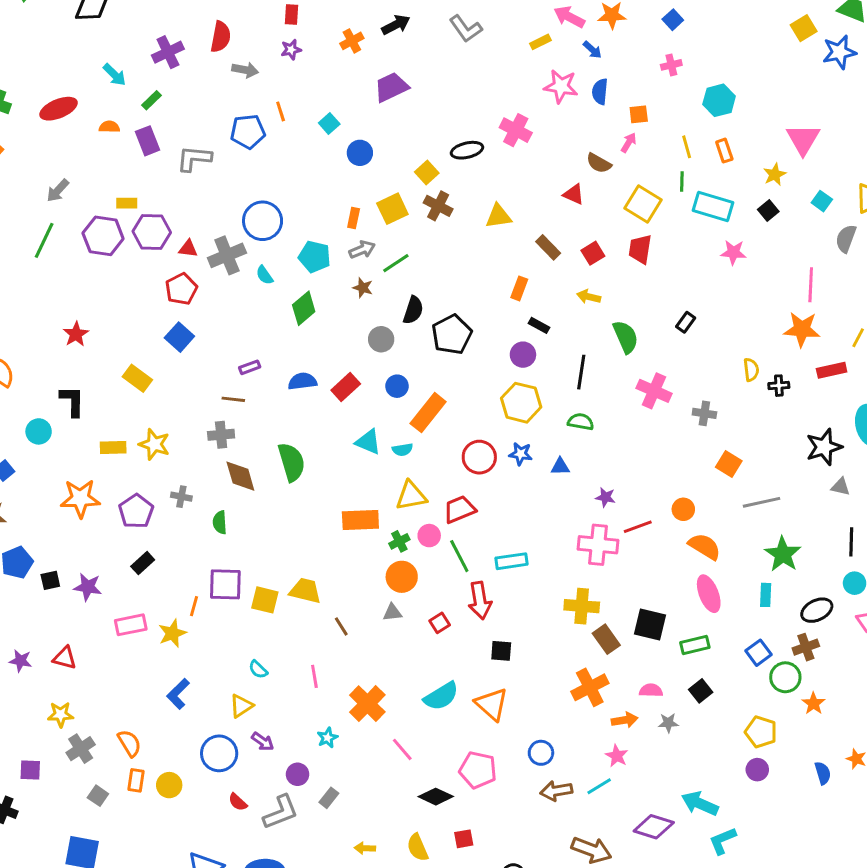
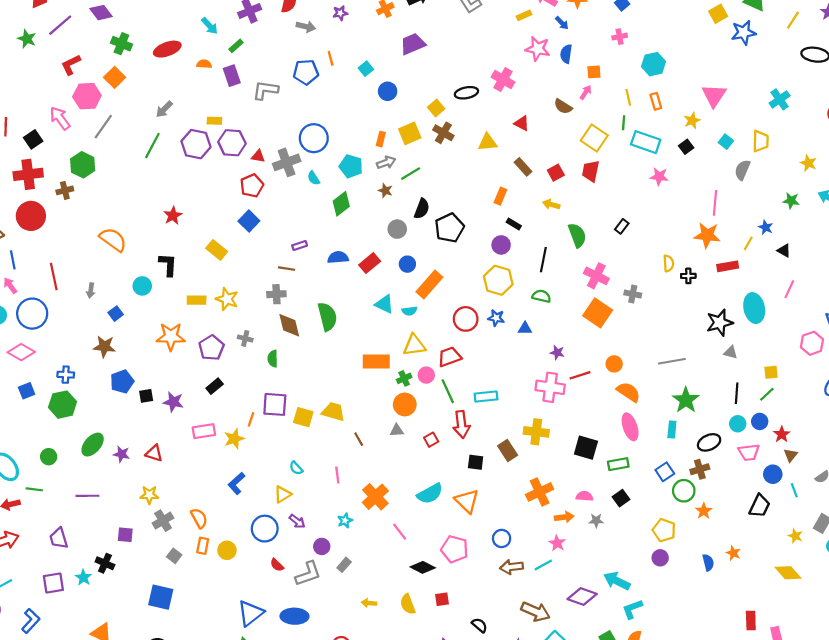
red triangle: (574, 194) -> (522, 123), moved
orange square: (729, 464) -> (598, 313), moved, size x1.5
brown rectangle: (606, 639) -> (508, 451), moved

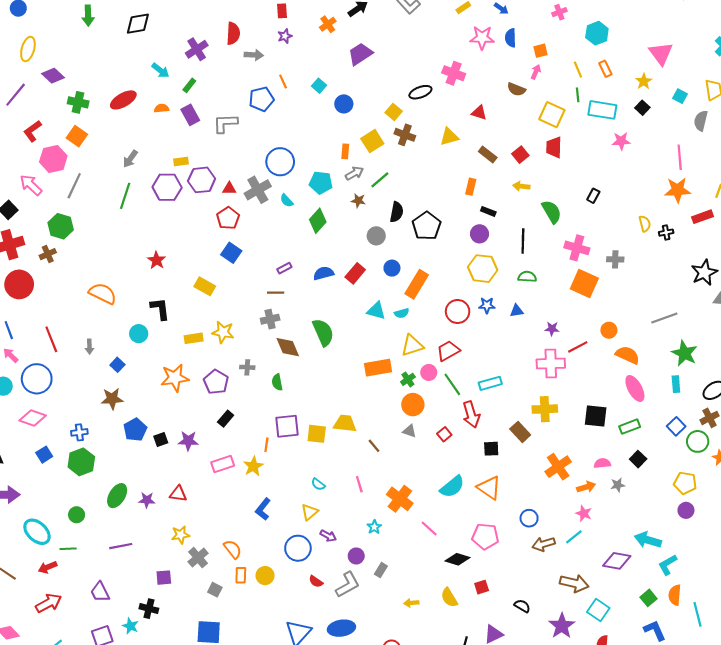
gray triangle: (397, 430) -> (409, 431), turned 32

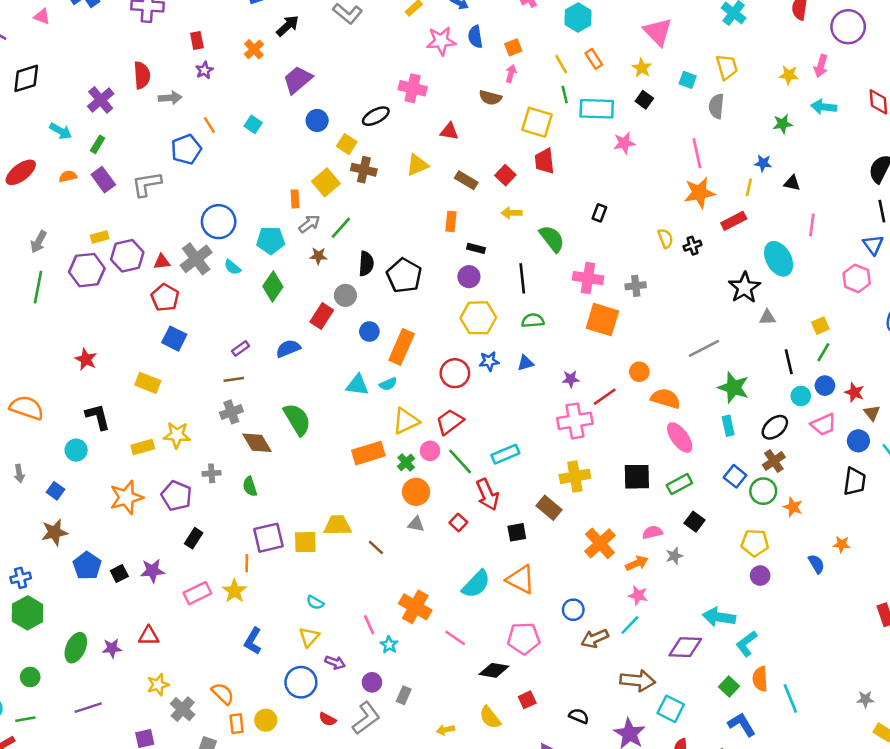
blue circle: (344, 104) -> (317, 120), moved
red rectangle: (355, 273) -> (322, 316), moved
pink line: (359, 484) -> (369, 625), moved

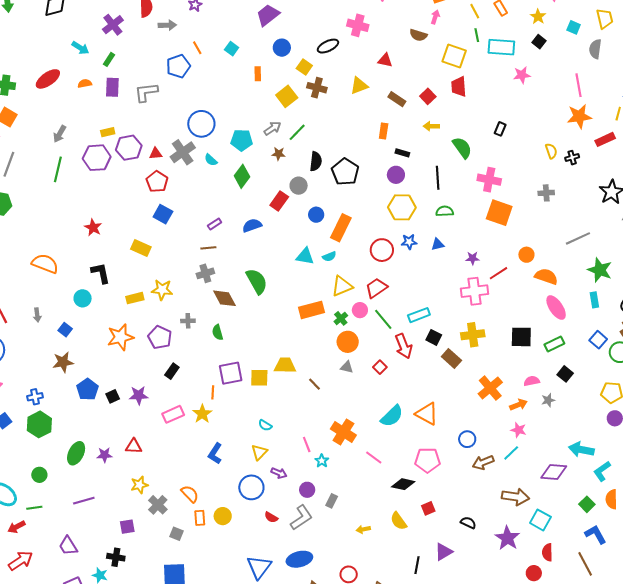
purple rectangle: (103, 180) -> (112, 87), turned 36
orange rectangle: (295, 199) -> (258, 74), moved
gray cross: (636, 286) -> (546, 193), moved
black square: (517, 532) -> (434, 337), moved, turned 35

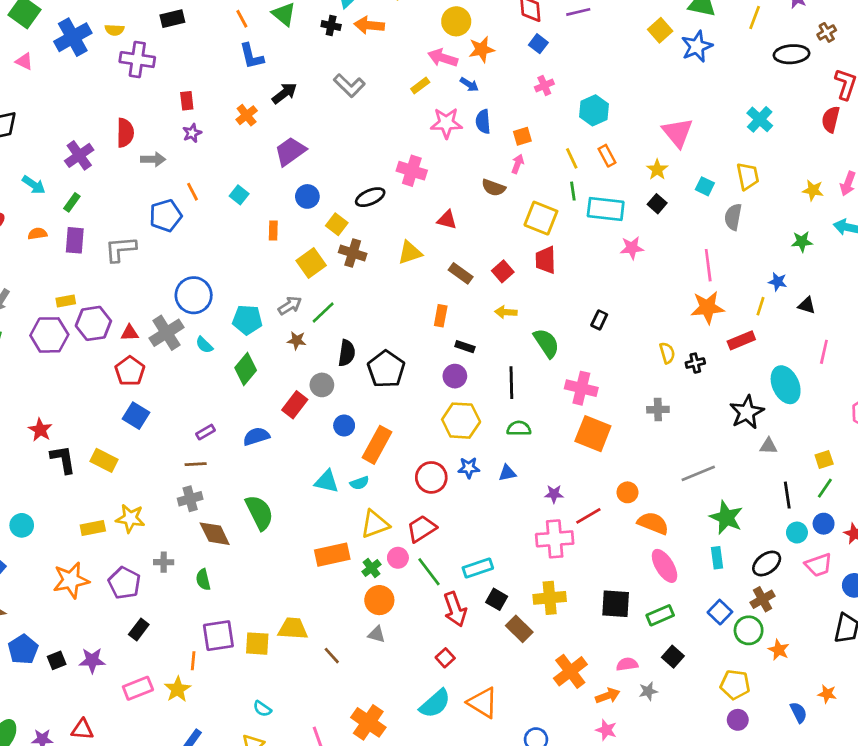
black L-shape: (101, 273) -> (63, 459), moved
red square: (380, 367) -> (445, 658), moved

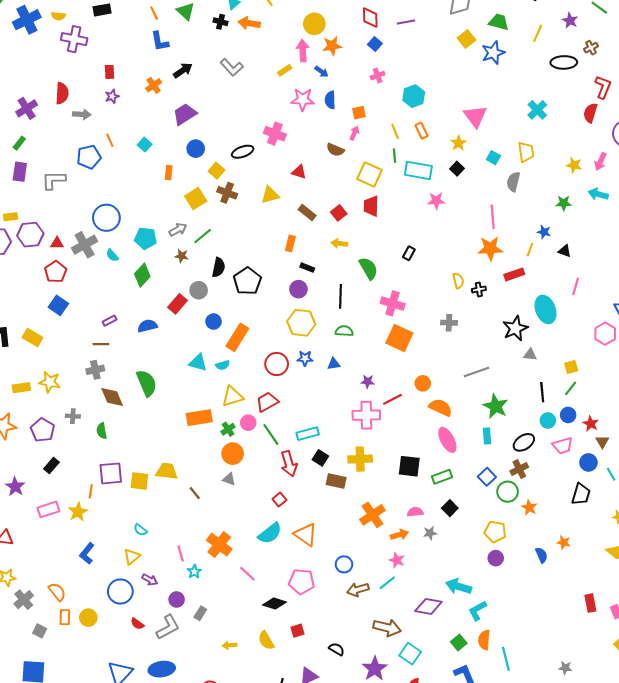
pink arrow: (443, 58) -> (303, 51), turned 65
brown rectangle: (519, 629) -> (336, 481), turned -36
purple star: (92, 660) -> (15, 487), turned 30

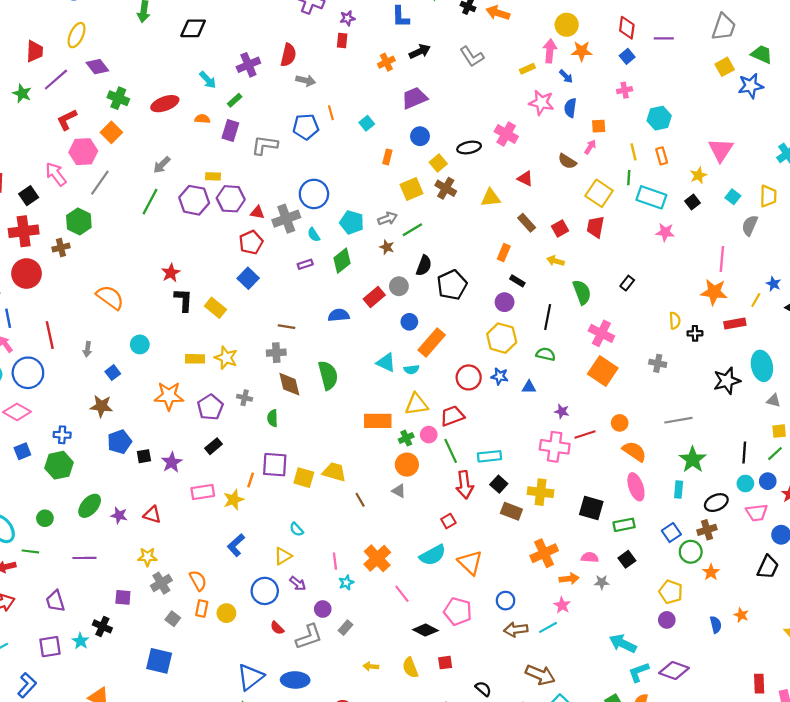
purple star: (112, 96) -> (347, 18), moved
purple rectangle: (110, 321) -> (305, 264), moved
gray triangle: (530, 355) -> (774, 401), moved
purple diamond: (428, 606) -> (674, 670), moved

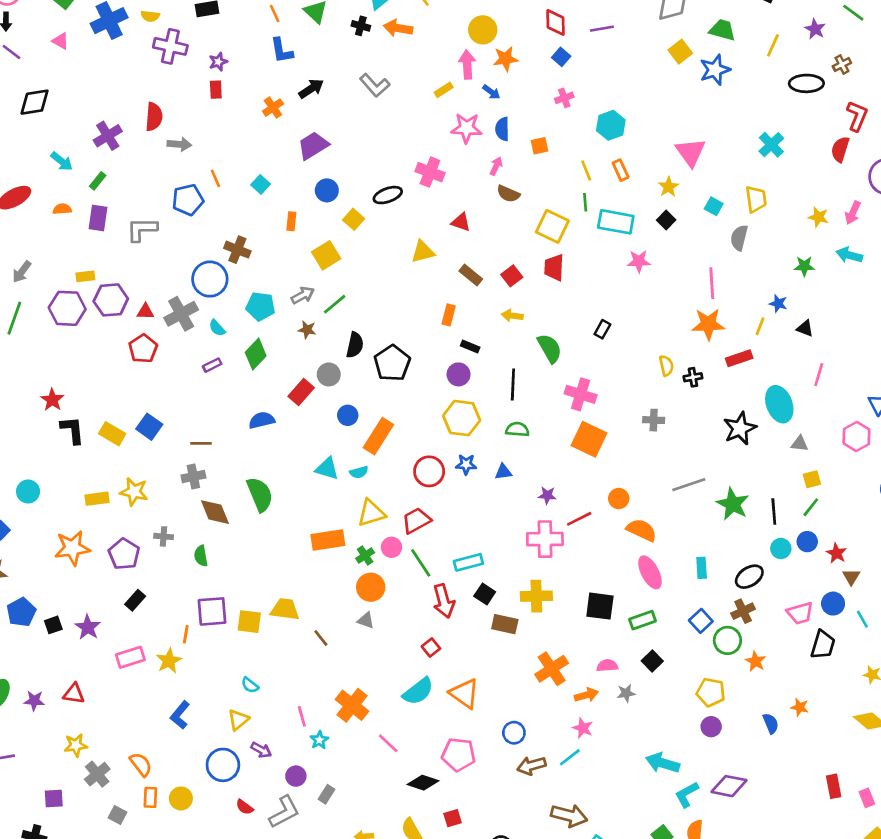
pink arrow: (590, 147) -> (496, 166), moved
brown cross: (446, 188) -> (237, 250), moved
blue square: (248, 278) -> (149, 427), moved
green star: (693, 460) -> (733, 504), moved
pink trapezoid: (757, 513) -> (800, 613), moved

